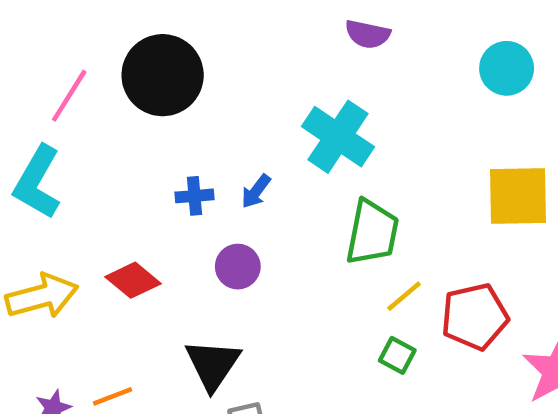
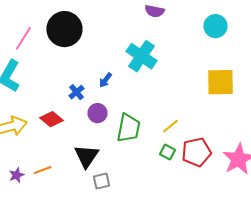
blue cross: (194, 196) -> (76, 92), moved, turned -35
green trapezoid: (372, 232) -> (128, 128), moved
red pentagon: (475, 317) -> (196, 152), moved

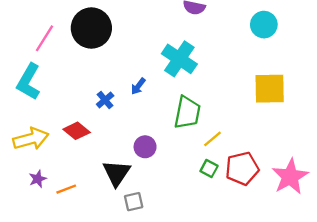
purple circle: (97, 113) -> (145, 147), moved
green trapezoid: (128, 128) -> (187, 113), moved
purple star: (16, 175) -> (38, 179), moved

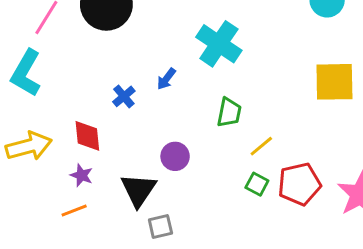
green trapezoid: (187, 113) -> (229, 112), size x0.7
red diamond: (77, 131) -> (87, 136), turned 45
purple star: (38, 179) -> (81, 175), moved, turned -30

